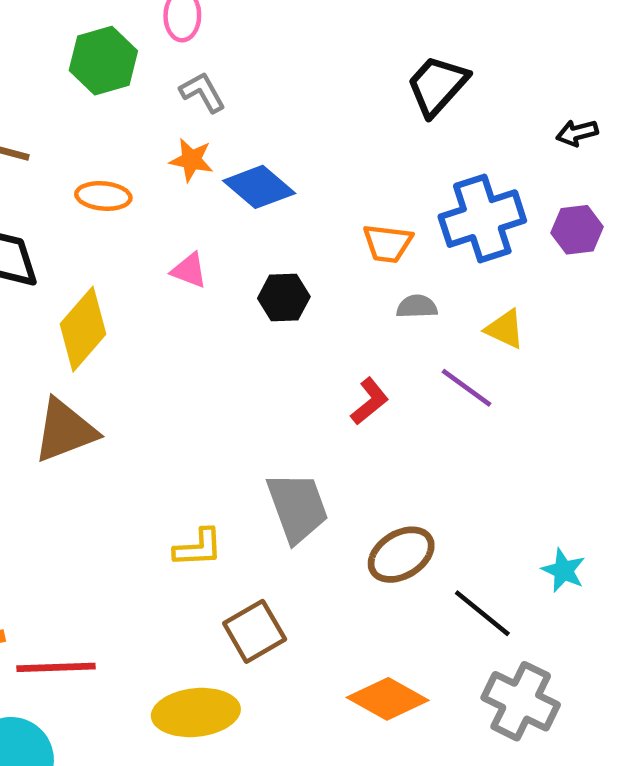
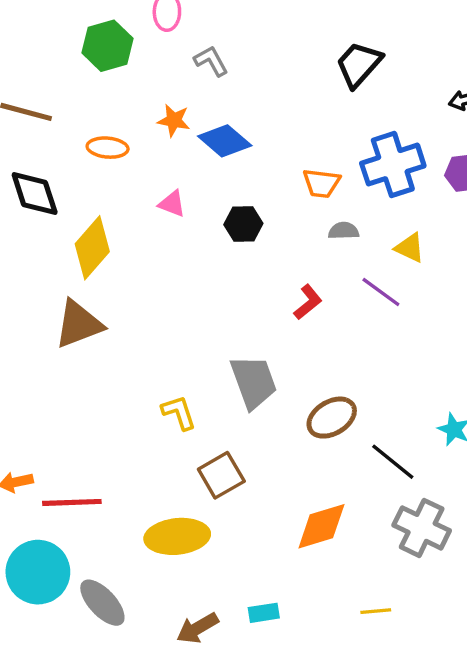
gray L-shape: (203, 92) -> (211, 61), moved
yellow L-shape: (198, 548) -> (179, 412), turned -105
orange diamond: (388, 699) -> (321, 526), turned -46

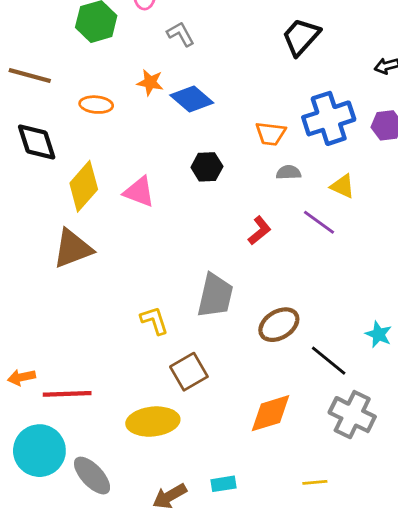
pink triangle: (172, 204) -> (139, 192), moved, size x1.4
gray trapezoid: (254, 382) -> (215, 296), turned 33

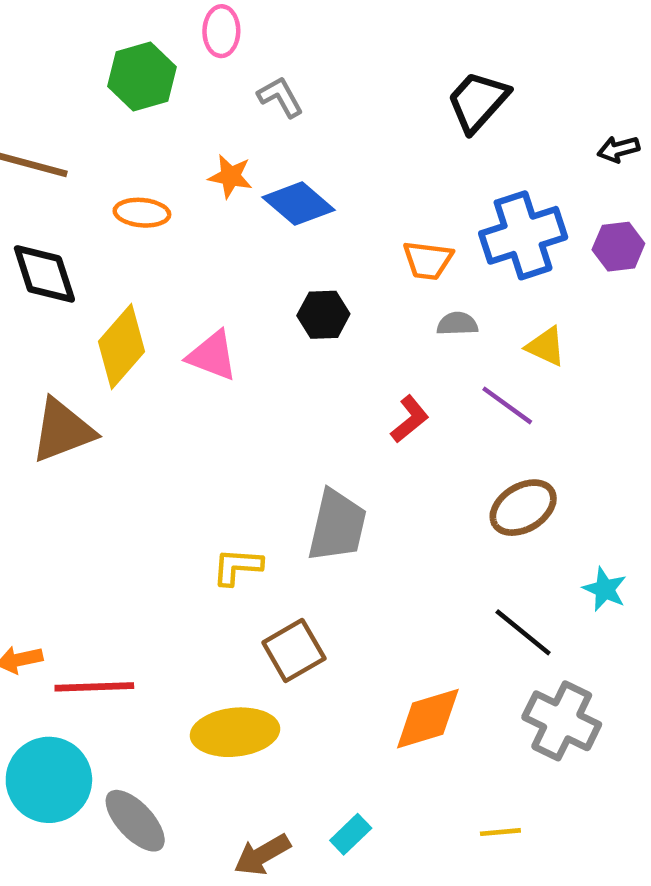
brown triangle: (73, 249) -> (63, 430), moved
yellow L-shape: (154, 320) -> (237, 567), turned -68
brown ellipse: (279, 325) -> (523, 508), moved
cyan rectangle: (224, 484) -> (351, 834), turned -35

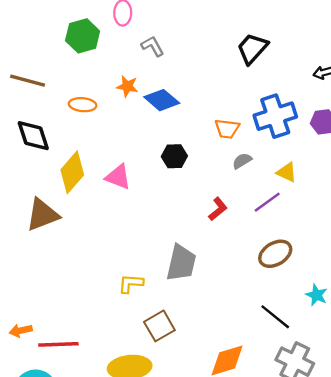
gray semicircle: (457, 324) -> (242, 161), turned -30
purple line: (507, 405) -> (267, 202), turned -72

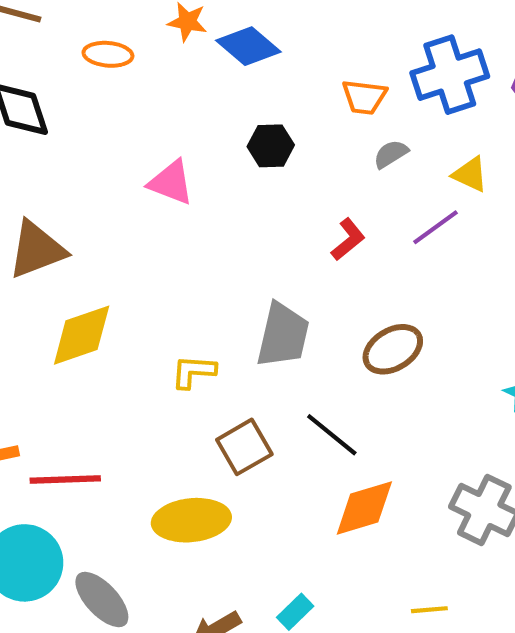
yellow diamond: (72, 172) -> (82, 335), moved, turned 30
brown ellipse: (275, 254) -> (393, 349), moved
black line: (275, 317) -> (332, 435), moved

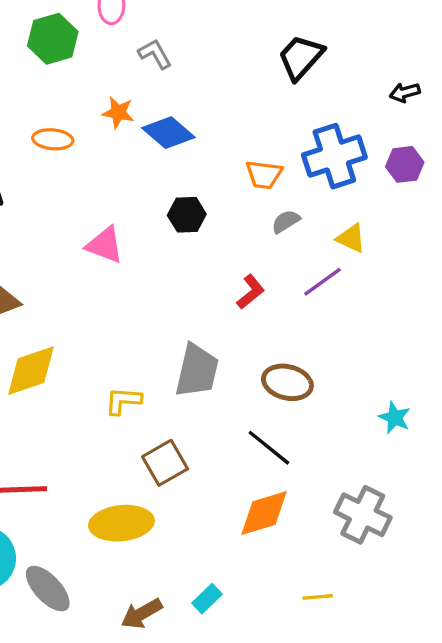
brown ellipse: (393, 349) -> (287, 382), turned 45
black line: (332, 435) -> (269, 448), moved

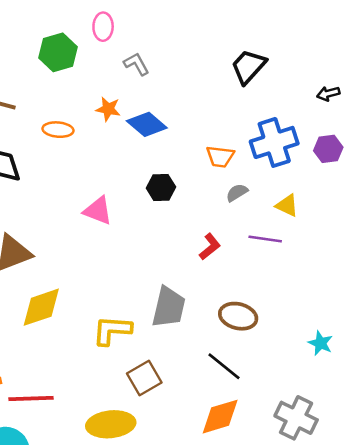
purple line: (323, 282) -> (265, 239), turned 44
yellow L-shape: (123, 401) -> (112, 330), size x1.4

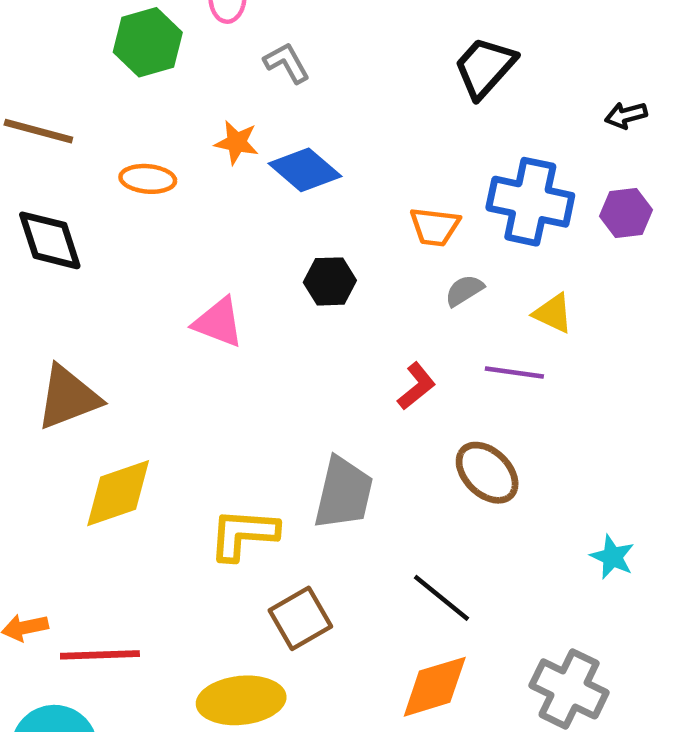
blue cross: (274, 142) -> (530, 202), turned 30
brown ellipse: (238, 316) -> (487, 473), moved, turned 30

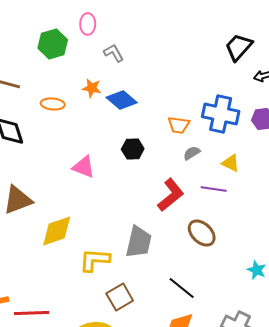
black trapezoid: (485, 67) -> (239, 47), moved
red L-shape: (416, 386) -> (171, 195), size x1.6
yellow diamond: (118, 493) -> (57, 231), moved

